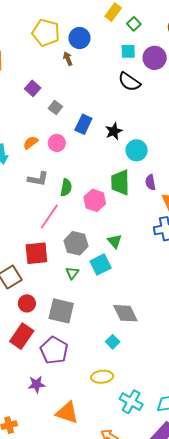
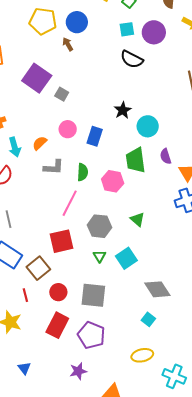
purple square: (33, 88) -> (37, 78), size x1.8
blue rectangle: (83, 124) -> (95, 136), moved
orange semicircle: (31, 143) -> (40, 143), moved
cyan square: (100, 265) -> (126, 258), moved

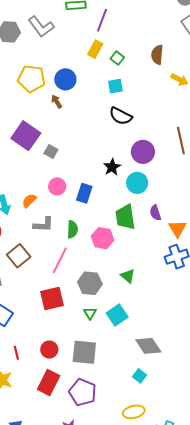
purple circle: (154, 32) -> (143, 152), moved
brown square: (38, 268) -> (19, 256), moved

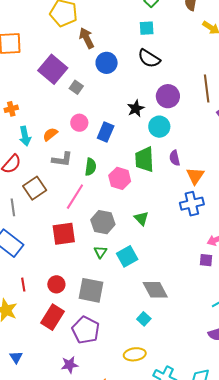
blue circle: (65, 79) -> (107, 63), moved
brown arrow: (57, 101) -> (87, 38), size x1.5

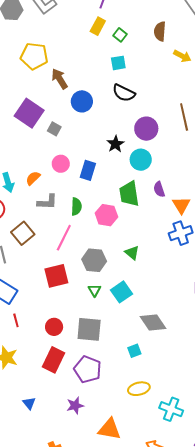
red line: (23, 285) -> (16, 320), moved
cyan square: (144, 319) -> (134, 351), moved, turned 32
blue triangle: (16, 357) -> (29, 403), moved

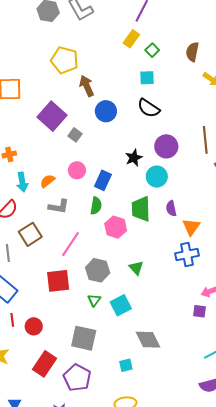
green semicircle: (76, 207) -> (96, 206), moved
red circle: (54, 327) -> (34, 326), moved

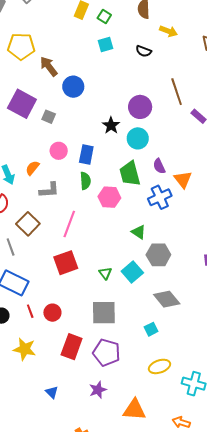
black semicircle: (149, 108) -> (144, 51), moved, size x0.7
blue cross: (187, 255) -> (160, 197), moved
gray hexagon: (98, 270) -> (158, 255), moved

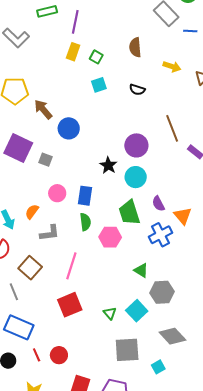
yellow arrow: (168, 31) -> (172, 67), moved
gray square: (104, 313) -> (127, 350), moved

